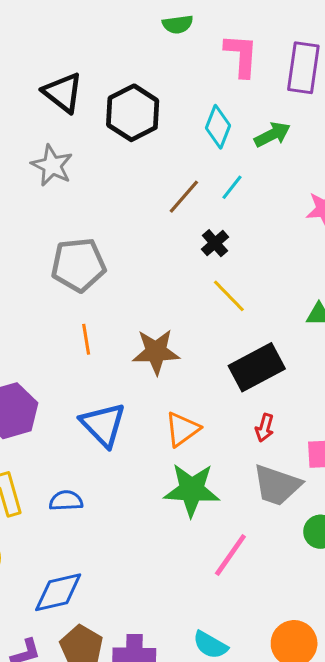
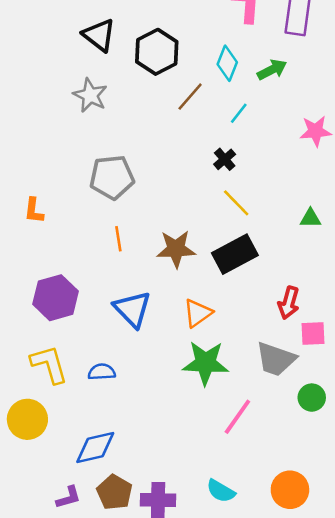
brown line: (184, 197) -> (190, 97), moved
black rectangle: (257, 367) -> (235, 254), moved
red arrow: (265, 428) -> (289, 303), moved, size x1.4

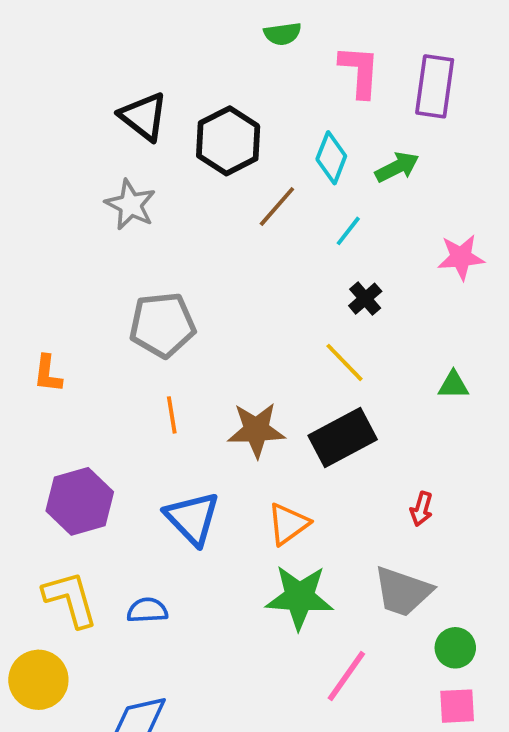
black cross: (225, 159) -> (365, 299), moved
red arrow: (289, 303) -> (421, 509), size x0.7
pink square: (313, 334) -> (457, 706), moved

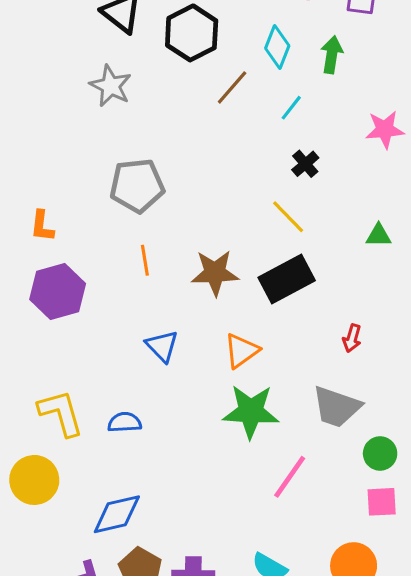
green arrow: (397, 167) -> (332, 55), turned -54
purple hexagon: (80, 501) -> (58, 292), moved
blue triangle: (192, 518) -> (162, 346), size x0.7

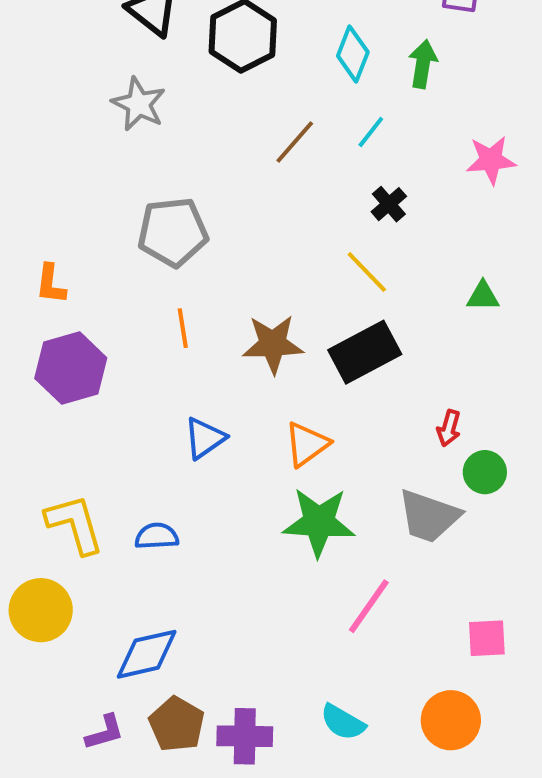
brown line: (232, 87) -> (295, 142), moved
blue triangle: (162, 346) -> (205, 438), turned 39
green circle: (380, 453) -> (485, 472), moved

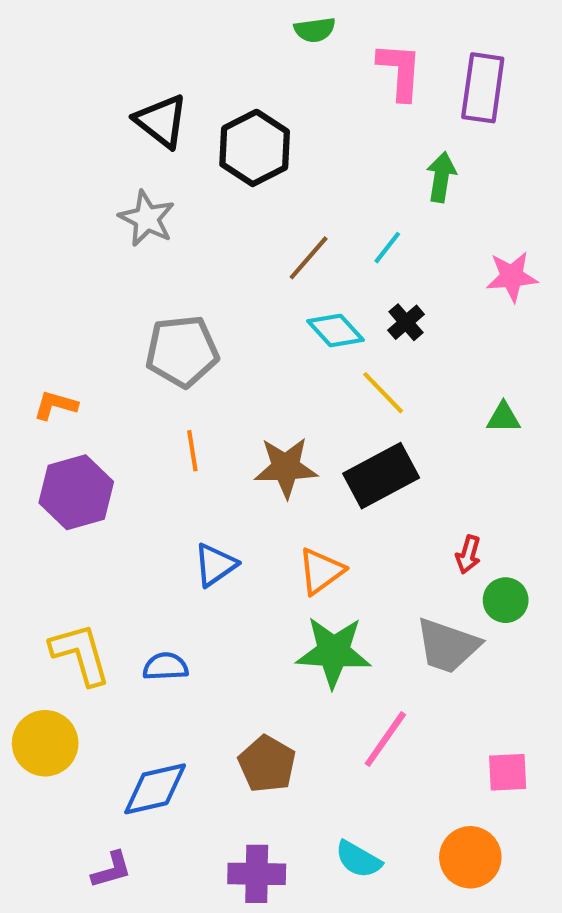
cyan diamond: (353, 54) -> (336, 330), moved, turned -64
orange L-shape: (51, 284) -> (56, 405), turned 99
brown pentagon: (177, 724) -> (267, 764), moved

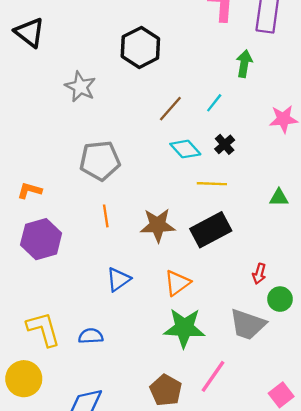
black triangle: (161, 121) -> (30, 32), moved
yellow line: (383, 393) -> (212, 184), turned -44
brown pentagon: (267, 764) -> (166, 390), moved
pink square: (508, 772) -> (281, 395), turned -35

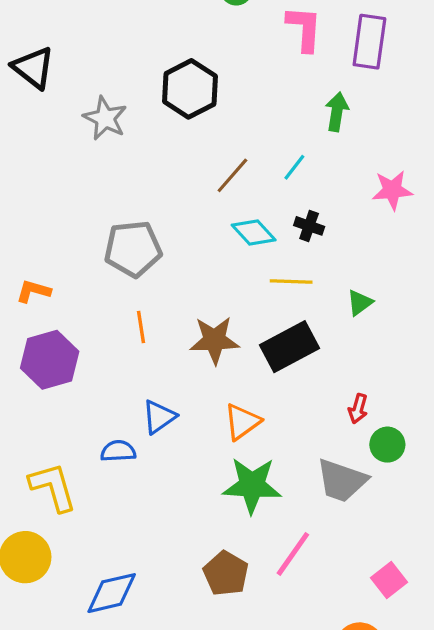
gray star: (80, 87) -> (105, 118), moved
black cross: (225, 144) -> (309, 226), turned -30
green triangle: (279, 197) -> (360, 303), moved, turned -36
blue semicircle: (91, 336) -> (118, 451), moved

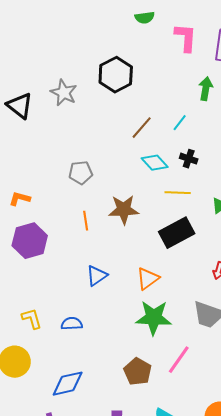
black triangle: (33, 68) -> (20, 106), moved
gray pentagon: (133, 249) -> (81, 173), size x0.7
brown star: (214, 340) -> (124, 210), moved
blue semicircle: (118, 451) -> (72, 324), moved
yellow L-shape: (53, 487) -> (32, 319), size x0.7

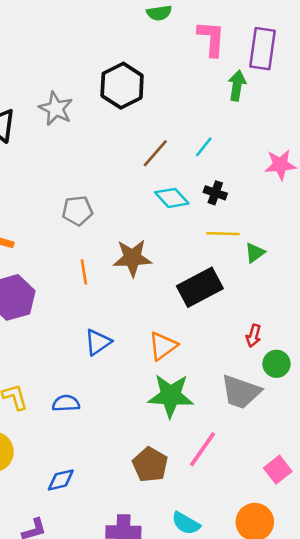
green arrow: (206, 89) -> (237, 86), moved
yellow line: (178, 193) -> (223, 234), moved
blue diamond: (68, 384) -> (61, 480), size x0.7

